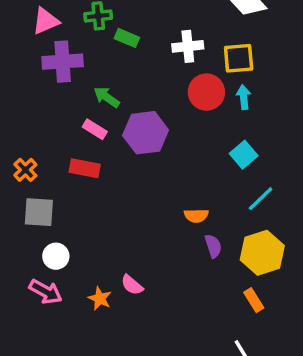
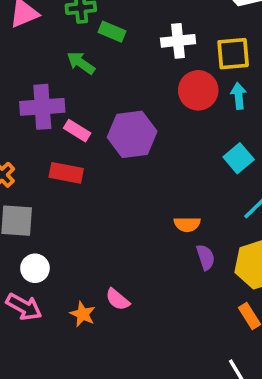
purple cross: (63, 62) -> (42, 107), moved
green arrow: (107, 97) -> (81, 63), moved

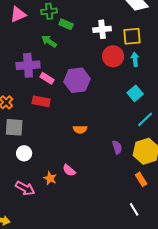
orange semicircle: (187, 224) -> (80, 129), moved
pink arrow: (24, 307) -> (25, 188), moved

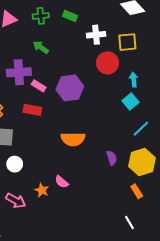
green rectangle: (66, 24) -> (70, 16), moved
cyan arrow: (135, 59) -> (134, 80), moved
orange semicircle: (80, 129) -> (73, 139), size x1.6

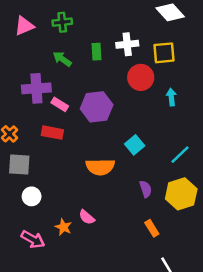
green rectangle: (70, 16) -> (97, 52), moved, turned 64
cyan square: (130, 101) -> (135, 145), moved
orange rectangle: (137, 191) -> (152, 228), moved

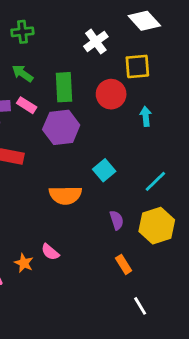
white cross: (127, 44) -> (96, 42), moved, turned -30
green rectangle: (97, 52) -> (64, 87), moved, size x1.5
pink rectangle: (60, 104) -> (27, 105), moved

